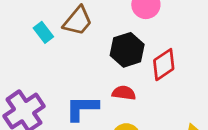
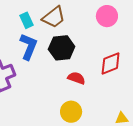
black hexagon: (127, 50) -> (62, 48), moved
blue L-shape: (82, 108) -> (29, 47), moved, turned 100

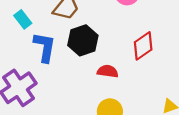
cyan rectangle: (26, 20) -> (23, 19), moved

